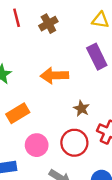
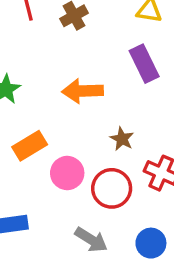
pink circle: (37, 145) -> (67, 173), moved

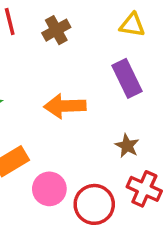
brown star: (122, 139) -> (127, 146), moved

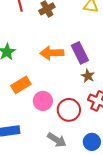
purple rectangle: (127, 78) -> (80, 53), moved

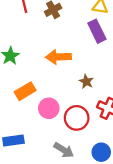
purple rectangle: (80, 53) -> (97, 31), moved
brown star: (88, 76) -> (86, 82), moved

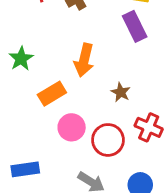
orange arrow: (58, 57) -> (84, 60), turned -75
orange rectangle: (25, 91) -> (52, 94), moved

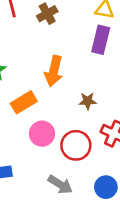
purple rectangle: (135, 26) -> (101, 40), turned 40
brown star: (121, 92) -> (88, 101), turned -30

